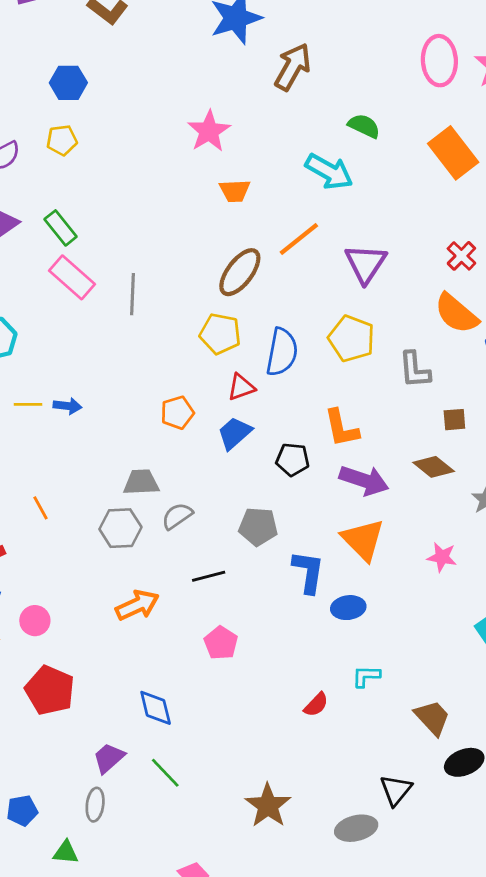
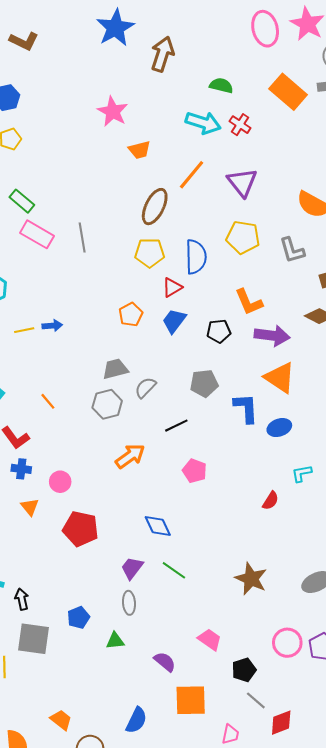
red cross: (461, 256) -> (240, 125), moved

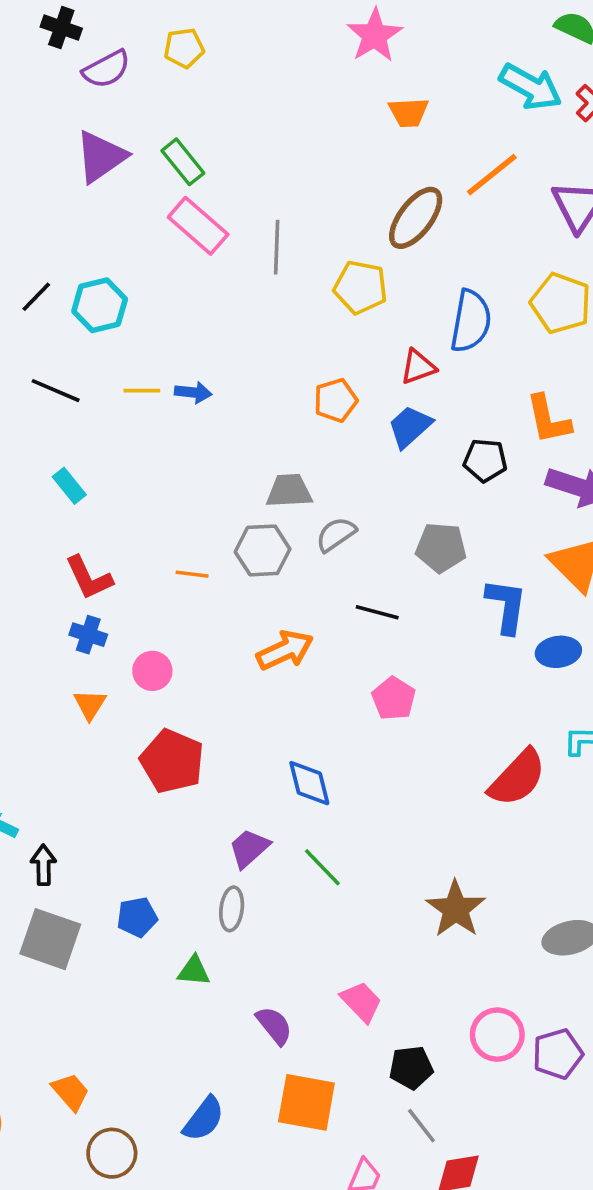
yellow pentagon: (150, 253) -> (360, 287), moved
orange line: (48, 401) -> (192, 574), moved, turned -54
black line: (176, 426) -> (377, 612), turned 30
red semicircle: (271, 501) -> (517, 778), size x1.8

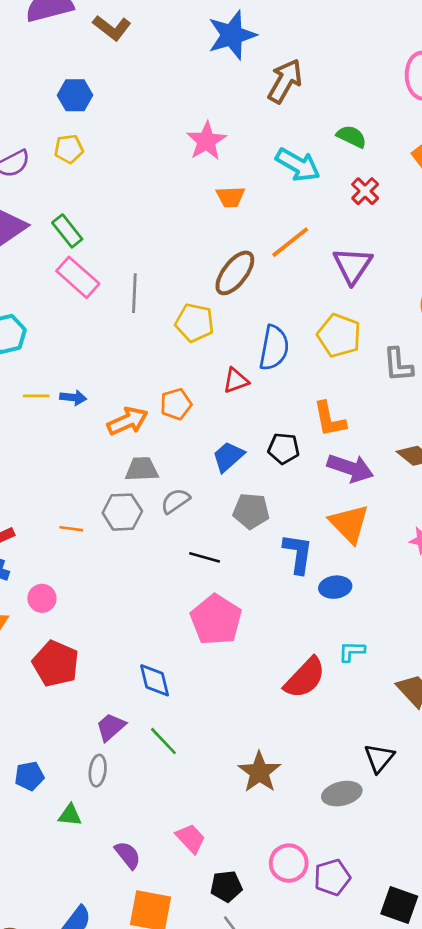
cyan arrow: (531, 87) -> (298, 165), moved
blue trapezoid: (410, 427) -> (228, 457), moved
orange arrow: (285, 650) -> (128, 421), moved
pink pentagon: (394, 698) -> (216, 620), size x1.6

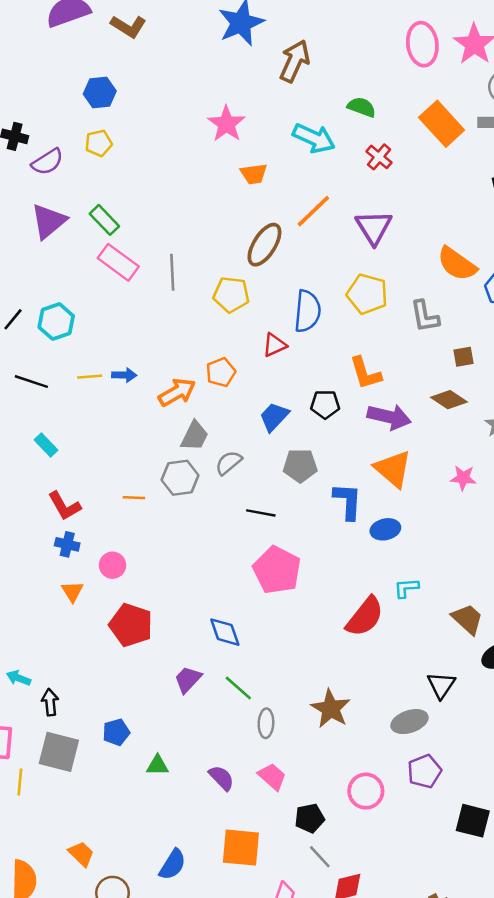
gray trapezoid: (142, 469) -> (195, 436), turned 124
gray ellipse: (98, 771) -> (266, 723), moved
purple semicircle: (128, 855) -> (221, 778), moved
purple pentagon: (332, 877) -> (424, 771), moved

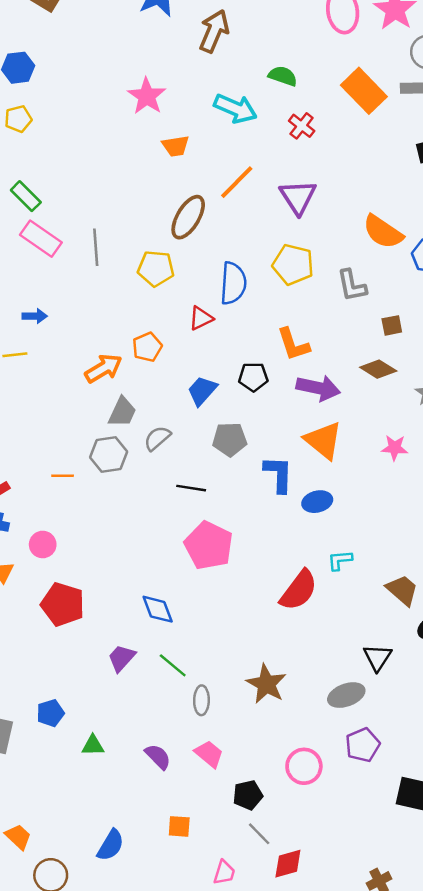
blue arrow: (124, 375) -> (35, 316), moved
orange square: (241, 848) -> (179, 826), size x0.6

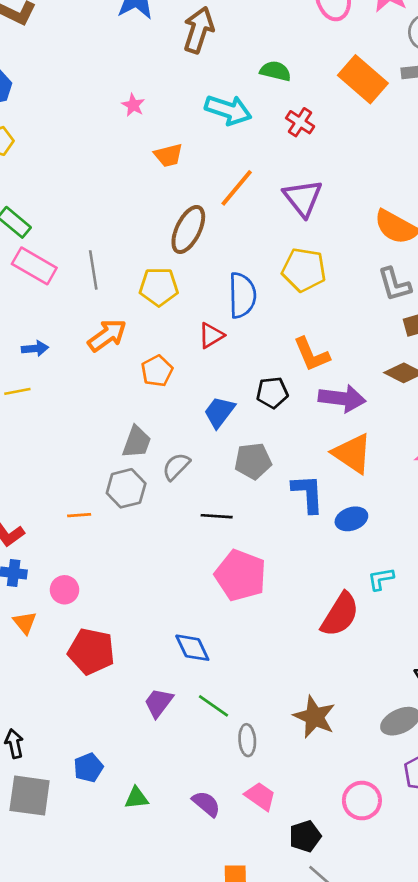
pink star: (147, 96) -> (133, 105), size x0.6
gray L-shape: (352, 286) -> (395, 284), moved
orange arrow: (104, 368) -> (107, 335), moved

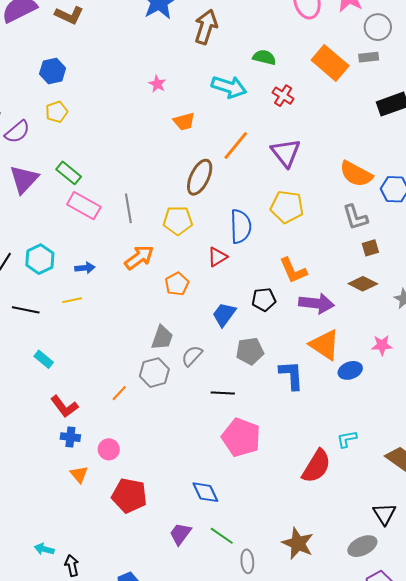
orange line: (79, 515) -> (119, 393), turned -42
blue ellipse: (351, 519) -> (350, 370), moved

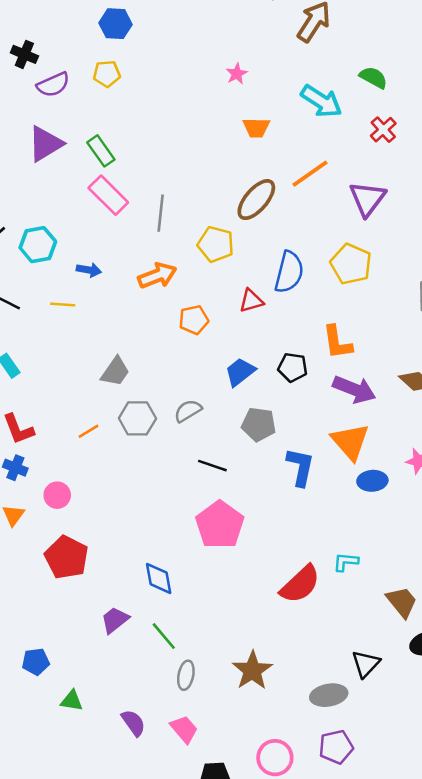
gray trapezoid: (162, 338) -> (115, 372), moved

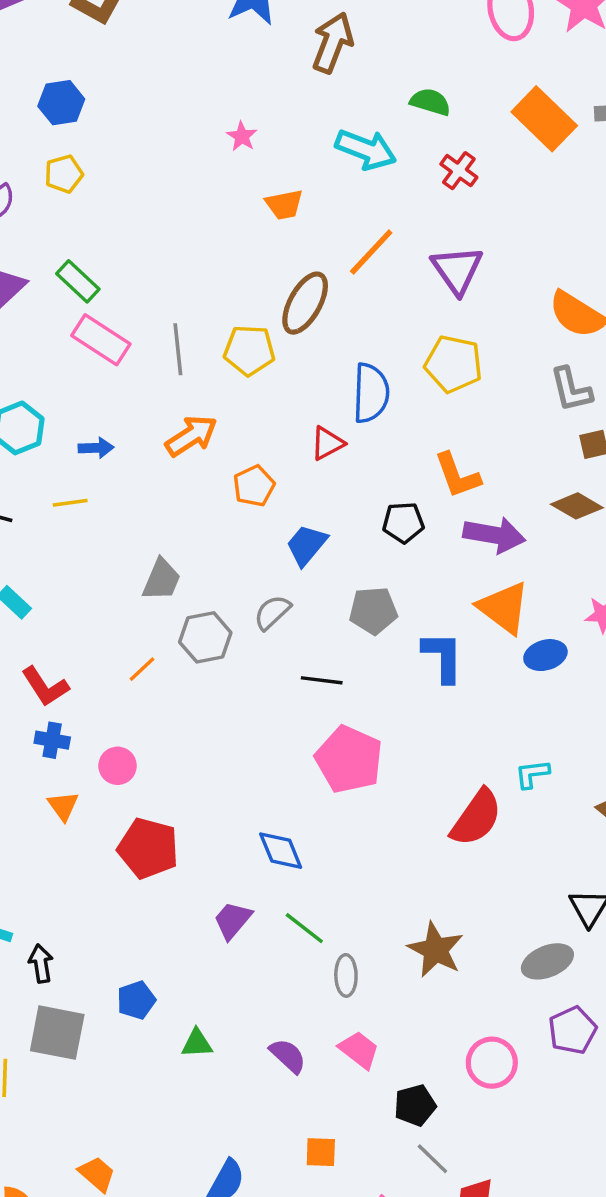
yellow pentagon: (216, 244) -> (249, 350), moved
blue trapezoid: (240, 372) -> (307, 545), moved

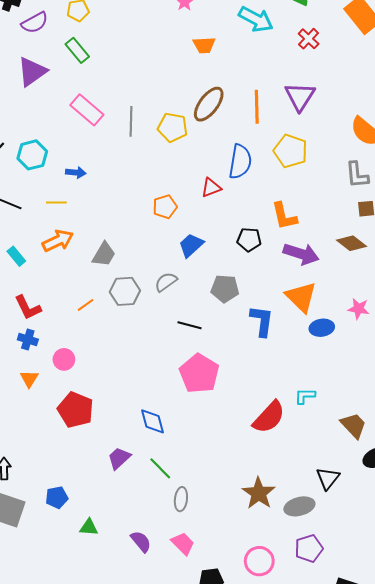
orange line: (371, 252) -> (257, 107), moved, turned -52
green rectangle: (78, 281) -> (77, 50), moved
orange arrow: (191, 436) -> (58, 241), moved
brown star: (436, 950) -> (259, 493), moved

